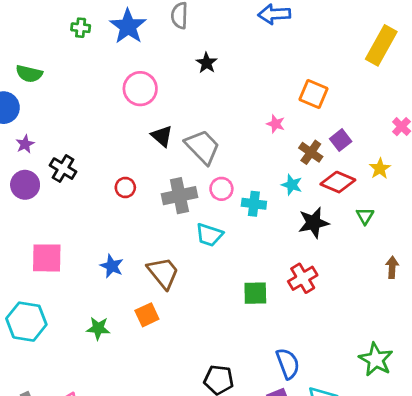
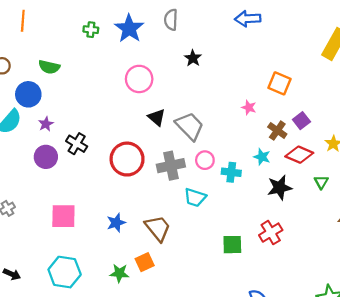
red circle: (125, 187) -> (127, 159), size x2.0
blue star: (112, 266) -> (116, 223), turned 30
cyan hexagon: (26, 322) -> (65, 272), moved
green star: (98, 328) -> (119, 273), moved

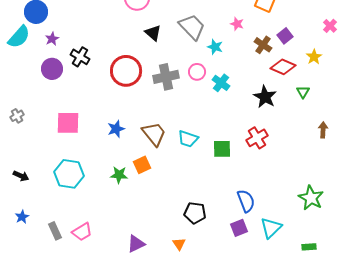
gray trapezoid: (190, 126) -> (192, 27), moved
cyan star: (262, 157) -> (215, 47), moved
cyan cross: (231, 172) -> (221, 83), turned 30
black star: (280, 188) -> (265, 97), turned -30
cyan trapezoid: (195, 197) -> (188, 139), moved

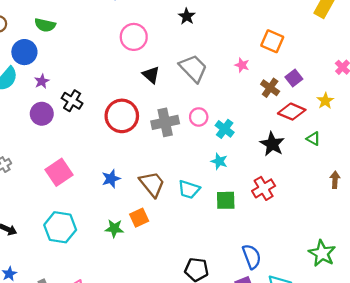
cyan star: (215, 47) -> (219, 161), moved
green triangle: (303, 92) -> (313, 139), turned -32
pink square: (68, 123) -> (59, 172), turned -35

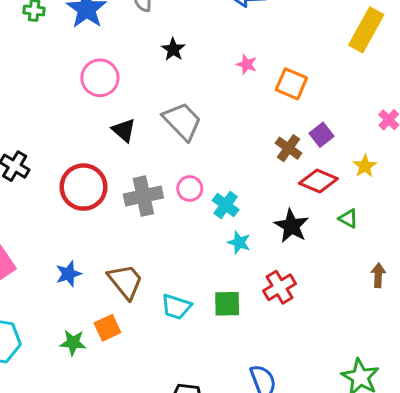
pink star: (242, 65) -> (247, 64), moved
cyan star: (219, 161) -> (239, 242), moved
cyan trapezoid: (189, 189) -> (176, 307), moved

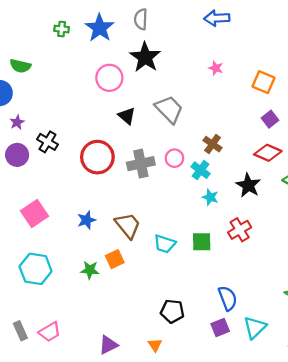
black star: (173, 49) -> (145, 57), moved, size x1.8
orange square: (291, 84) -> (263, 82), moved
brown cross: (288, 148) -> (212, 144), moved

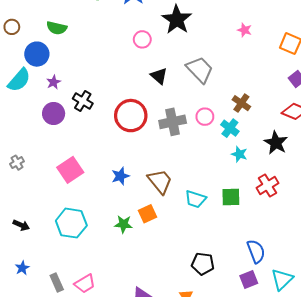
pink circle: (109, 78) -> (142, 39), size x0.7

